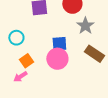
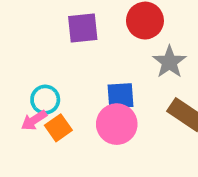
cyan circle: (16, 38) -> (45, 100), moved
pink arrow: (20, 77) -> (34, 120), moved

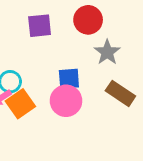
orange square: (58, 128) -> (20, 104), size x1.4

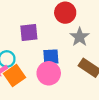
purple square: (40, 26) -> (29, 32), moved

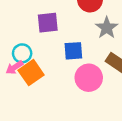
pink circle: (49, 73) -> (89, 78), moved

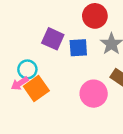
purple square: (48, 23) -> (53, 39), turned 30
blue square: (73, 51) -> (78, 48), moved

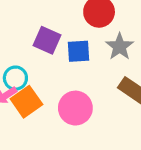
pink circle: (94, 94) -> (75, 108), moved

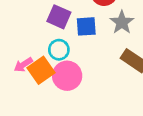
cyan circle: (15, 78) -> (59, 50), moved
pink circle: (75, 108) -> (67, 76), moved

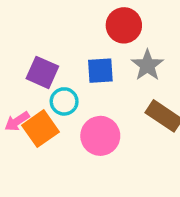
purple square: (59, 17) -> (42, 72), moved
pink circle: (67, 76) -> (100, 136), moved

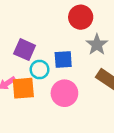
blue square: (100, 71) -> (63, 60), moved
orange square: (41, 129) -> (23, 88), turned 30

